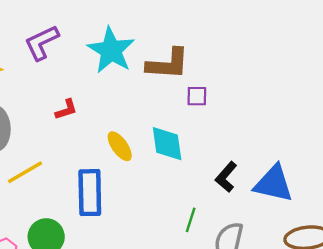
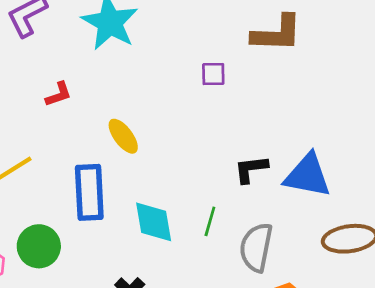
brown L-shape: (168, 64) -> (277, 33), moved
cyan diamond: (167, 144) -> (154, 222), moved
black L-shape: (226, 177) -> (251, 169), turned 44

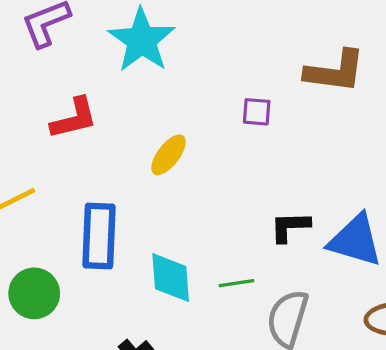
red L-shape: (59, 94) -> (74, 118), size x1.5
yellow ellipse: (123, 136) -> (169, 155), moved, turned 69
green line: (210, 221) -> (236, 283), turned 60

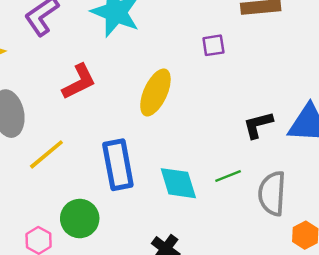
yellow ellipse: (169, 155) -> (155, 92), size x1.4

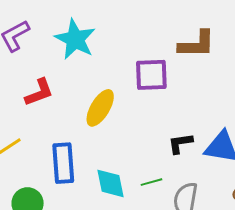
purple square: (213, 45) -> (151, 75), size x1.8

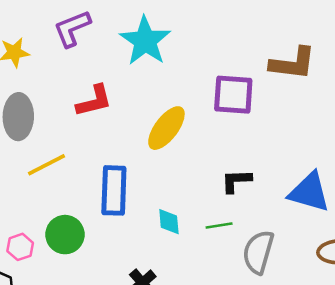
black L-shape: (180, 143) -> (236, 181), moved
cyan diamond: (111, 183) -> (169, 222), size x0.7

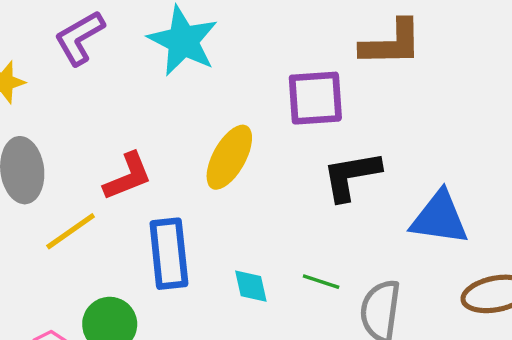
red L-shape: (94, 101) -> (128, 176), moved
black L-shape: (236, 181) -> (351, 176), moved, size x1.4
green line: (219, 225) -> (321, 282), turned 35

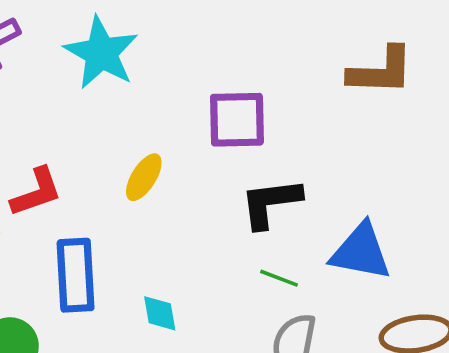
brown L-shape: (391, 43) -> (381, 71), moved
yellow ellipse: (229, 157) -> (144, 177), size x0.7
green line: (321, 282) -> (279, 278), moved

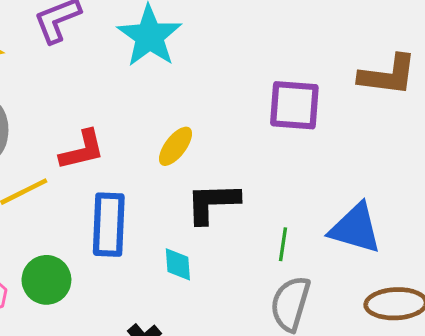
purple square: (237, 120) -> (294, 105), moved
black L-shape: (271, 203) -> (213, 203), moved
green line: (279, 278) -> (283, 244), turned 72

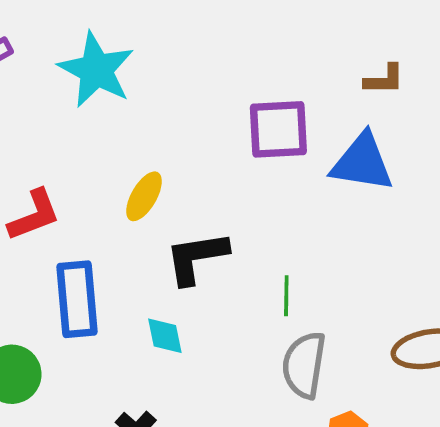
brown L-shape: (388, 75) -> (384, 79), size x0.6
blue triangle: (355, 228) -> (362, 163), moved

